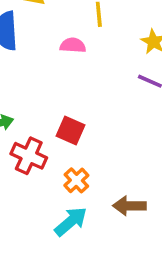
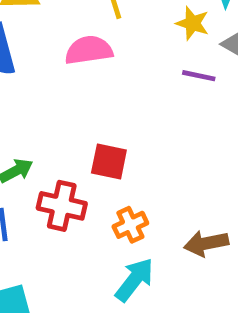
pink semicircle: (73, 45) -> (89, 50), size x1.4
orange cross: (76, 180) -> (130, 225), turned 30

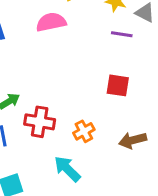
red square: (109, 162) -> (118, 85), moved
cyan arrow: (134, 280) -> (67, 169), moved, turned -80

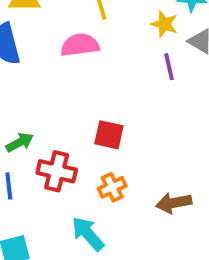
purple line: (122, 34) -> (169, 67), turned 65
red square: (118, 85) -> (109, 135), moved

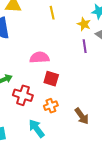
pink semicircle: (80, 45) -> (40, 57), moved
brown arrow: (174, 203) -> (82, 116), turned -120

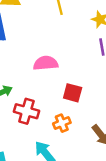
red square: (51, 79) -> (73, 93), moved

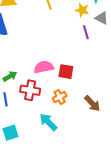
pink semicircle: (46, 63) -> (44, 67), moved

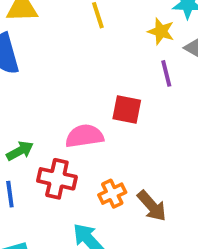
red square: (66, 72) -> (127, 109), moved
brown arrow: (92, 103) -> (152, 206), moved

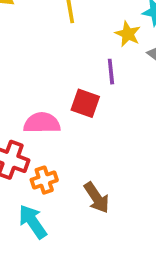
purple line: (166, 73) -> (111, 72), moved
orange cross: (112, 194) -> (44, 180), moved

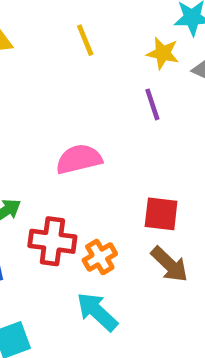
red square: (85, 103) -> (161, 214), moved
pink semicircle: (42, 123) -> (79, 159), moved

